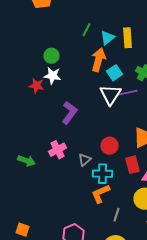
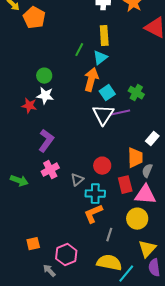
yellow rectangle: (128, 38) -> (104, 36), moved
purple L-shape: (70, 113) -> (46, 141), moved
orange square: (22, 230) -> (33, 244), moved, turned -32

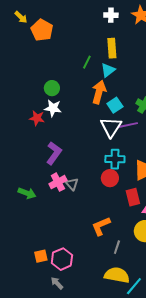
gray triangle: (77, 180) -> (72, 184), moved, turned -32
cyan cross: (95, 194) -> (115, 159), moved
pink hexagon: (66, 255) -> (62, 259), moved

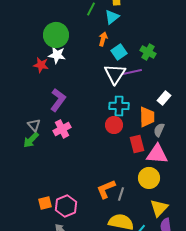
green circle: (52, 88) -> (56, 35), size x1.6
orange arrow: (99, 92) -> (103, 39), size x0.6
gray triangle: (72, 184) -> (34, 125), moved
green arrow: (27, 193) -> (31, 140), turned 114
orange L-shape: (101, 226) -> (106, 189), moved

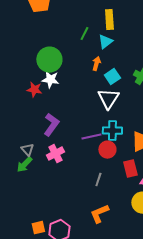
purple line: (132, 72) -> (91, 137), moved
gray line: (121, 194) -> (98, 180), moved

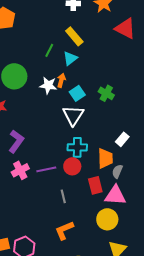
yellow rectangle: (109, 20) -> (74, 36), turned -36
white star: (50, 80) -> (48, 85), moved
purple line: (91, 137) -> (46, 169), moved
gray line: (98, 180) -> (63, 196), turned -32

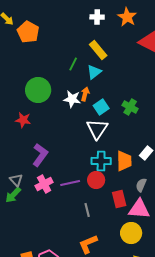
orange trapezoid: (105, 158) -> (124, 161), moved

